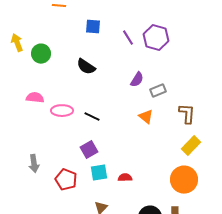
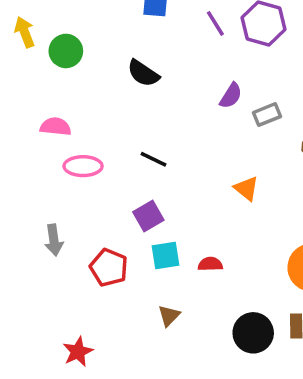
pink ellipse: (62, 111) -> (83, 166), moved
orange triangle: (146, 117) -> (246, 188), moved

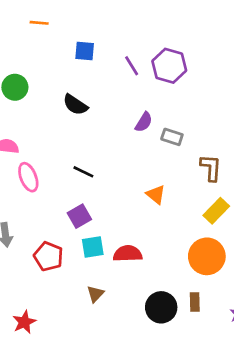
gray rectangle: (267, 115) -> (172, 137), turned 40
pink ellipse: (83, 166) -> (28, 177), turned 68
red semicircle: (210, 264) -> (128, 254), size x1.5

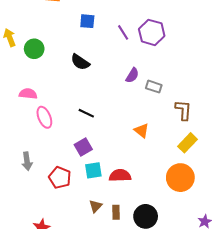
brown rectangle: (195, 302) -> (116, 212), moved

